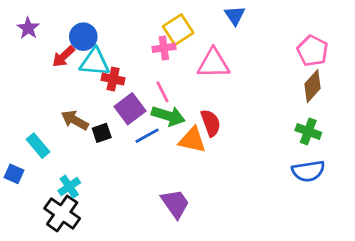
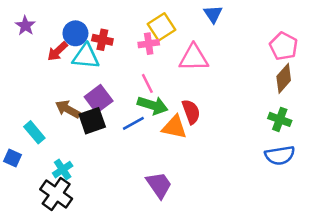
red cross: (113, 79) -> (102, 40), moved
purple square: (130, 109) -> (99, 99), moved
black square: (102, 133) -> (92, 121), size x1.5

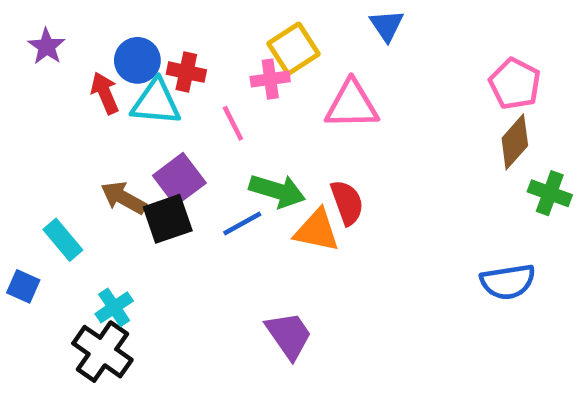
red arrow: (57, 51) -> (105, 93), turned 110
pink line: (147, 83) -> (233, 123), moved
green cross: (280, 119) -> (550, 193), moved

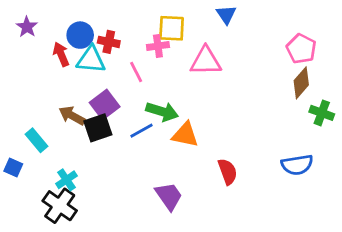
yellow square: (294, 49) -> (172, 28), turned 36
red semicircle: (347, 203) -> (228, 172), moved

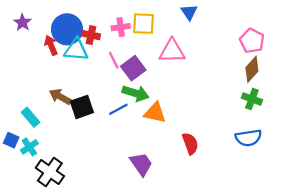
blue circle: (80, 35) -> (67, 29), size x1.4
pink cross: (158, 46) -> (121, 27), moved
purple square: (105, 105) -> (133, 68), moved
green cross: (322, 113) -> (252, 99), moved
cyan cross: (66, 180) -> (29, 147), moved

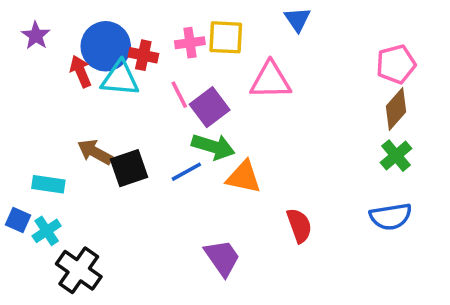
pink pentagon: (252, 41) -> (396, 64), turned 30
green cross: (252, 99) -> (396, 156), turned 30
cyan rectangle: (31, 117) -> (48, 184), turned -42

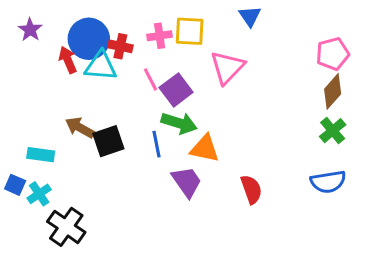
pink triangle: (271, 80) -> (227, 67), turned -45
blue line: (186, 172) -> (157, 144), turned -72
purple trapezoid: (222, 258) -> (187, 182), moved

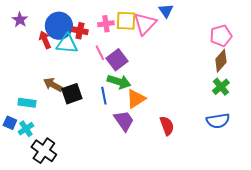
pink triangle: (227, 67) -> (145, 24), moved
orange triangle: (205, 149) -> (136, 99), turned -45

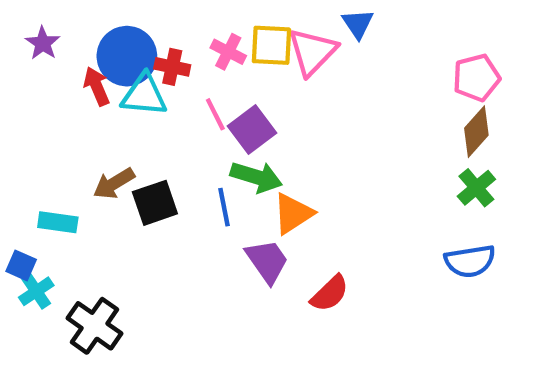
pink cross: (106, 24) -> (228, 52), turned 35
brown arrow: (53, 85) -> (114, 183), turned -60
red semicircle: (167, 126) -> (330, 293), moved, turned 66
cyan cross: (26, 129) -> (36, 291), moved

